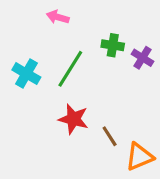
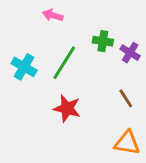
brown line: (110, 136) -> (126, 98), moved
orange triangle: (139, 157) -> (127, 143), turned 32

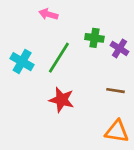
brown line: (126, 98) -> (116, 91), turned -48

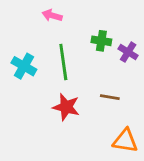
green line: (59, 58) -> (63, 62), turned -40
brown line: (116, 91) -> (110, 97), moved

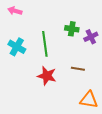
pink arrow: (52, 15) -> (15, 11), moved
purple cross: (128, 52) -> (91, 37), turned 32

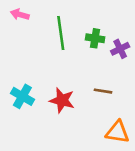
green line: (45, 44) -> (61, 33), moved
cyan cross: (17, 47) -> (22, 96), moved

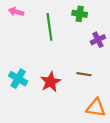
green cross: (95, 38) -> (80, 14), moved
red star: (62, 100) -> (51, 82), turned 30

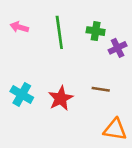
pink arrow: (16, 12) -> (19, 27), moved
green cross: (80, 14) -> (96, 31), moved

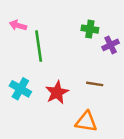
green line: (59, 32) -> (39, 46), moved
orange triangle: (115, 129) -> (86, 122), moved

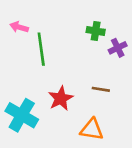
cyan cross: (20, 89) -> (22, 115), moved, size x1.4

